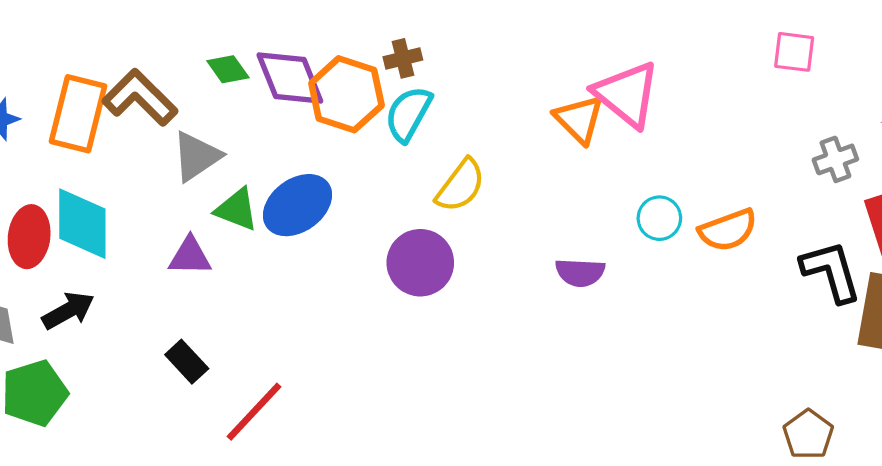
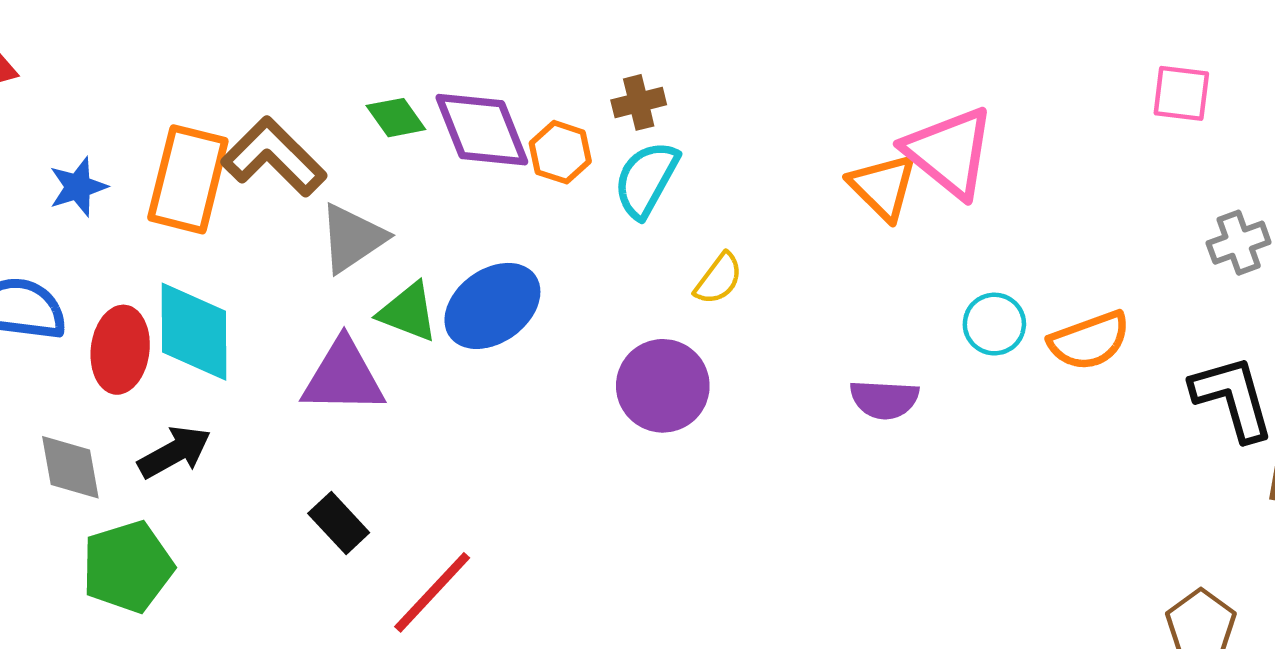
orange hexagon: (346, 94) -> (560, 152), size x0.6
yellow semicircle: (461, 186) -> (719, 279), size x0.7
purple triangle: (190, 256) -> (343, 377), size x1.4

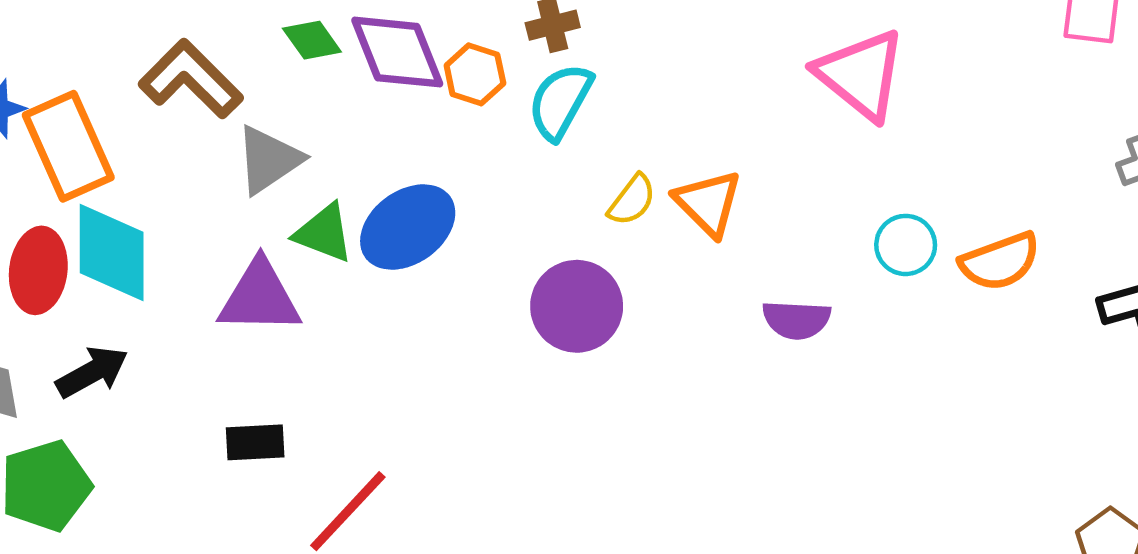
orange rectangle: (188, 179) -> (68, 146), moved, turned -38
orange triangle: (883, 187) -> (708, 203), moved
black rectangle: (339, 523) -> (255, 442), turned -50

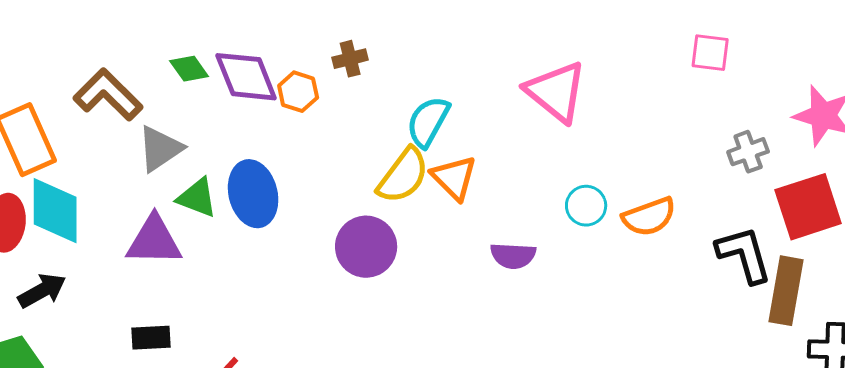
cyan semicircle: (560, 101) -> (428, 122), moved
yellow semicircle: (632, 200) -> (403, 176), size x1.6
blue ellipse: (408, 227) -> (253, 194), turned -68

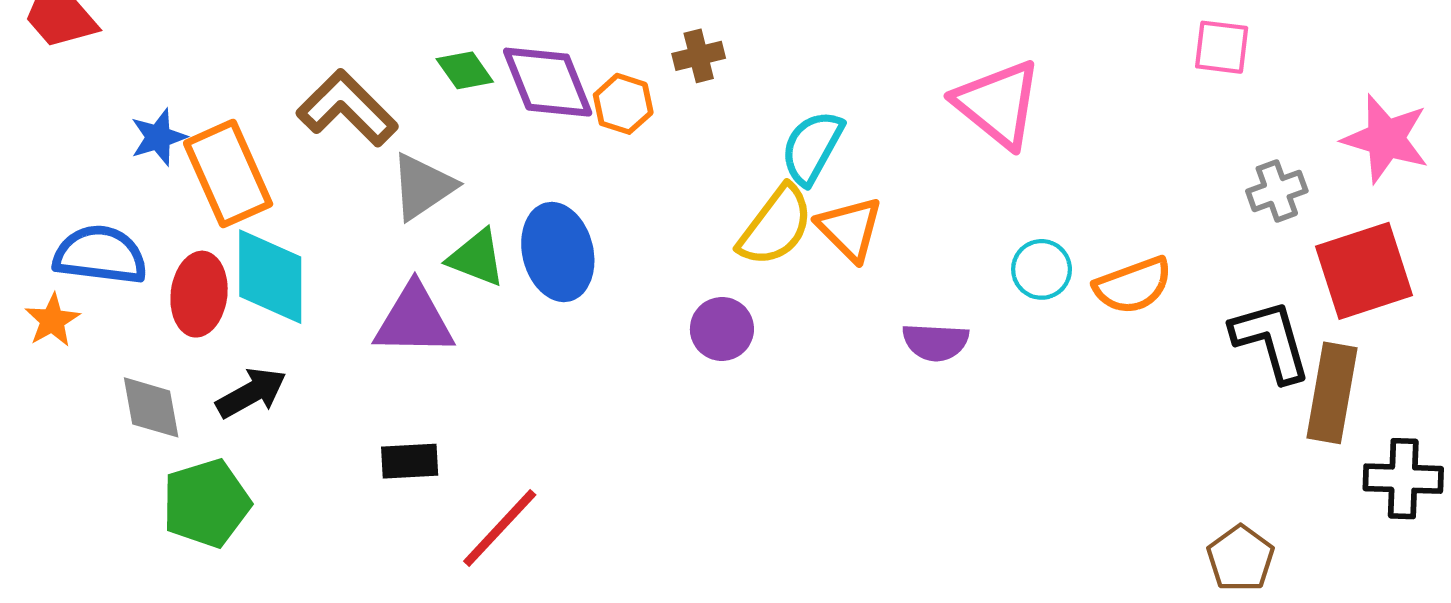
purple circle: (366, 247) -> (722, 329), size x0.7

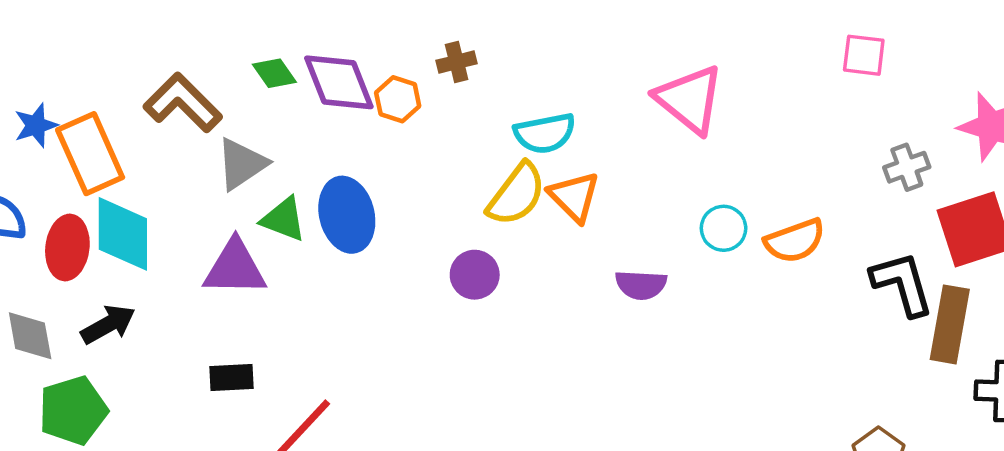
cyan semicircle: (812, 147) -> (545, 133), turned -130

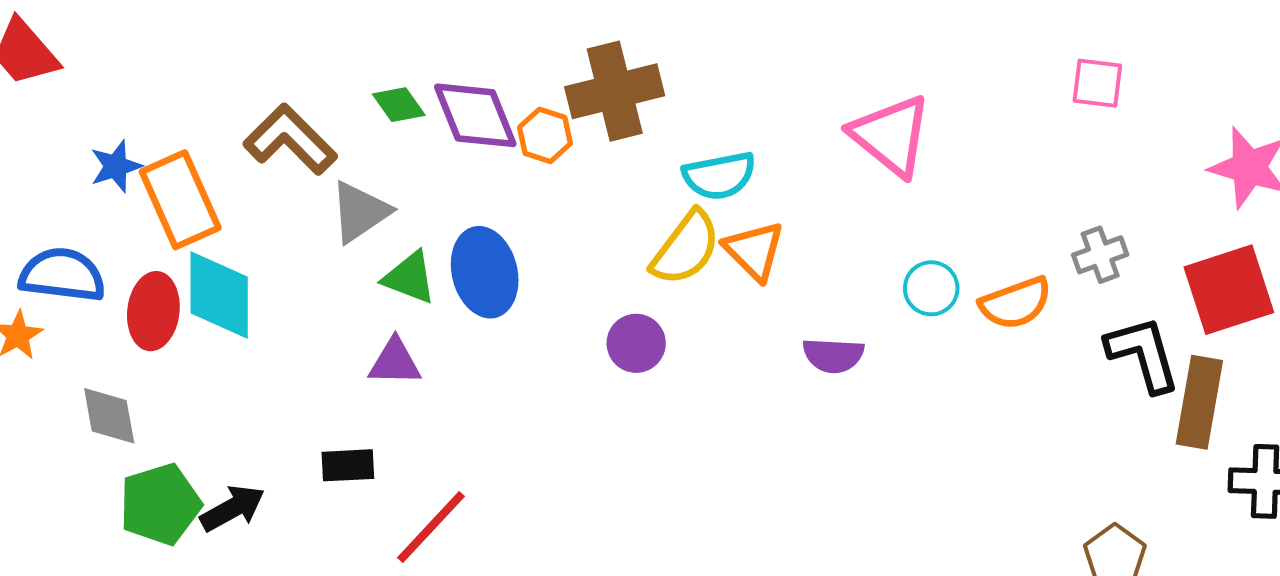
brown cross: (457, 62) -> (615, 91), size x2.0
gray cross: (907, 167) -> (1100, 255), moved
purple triangle: (235, 268) -> (395, 362), moved, size x0.7
black arrow: (108, 324) -> (233, 508), moved

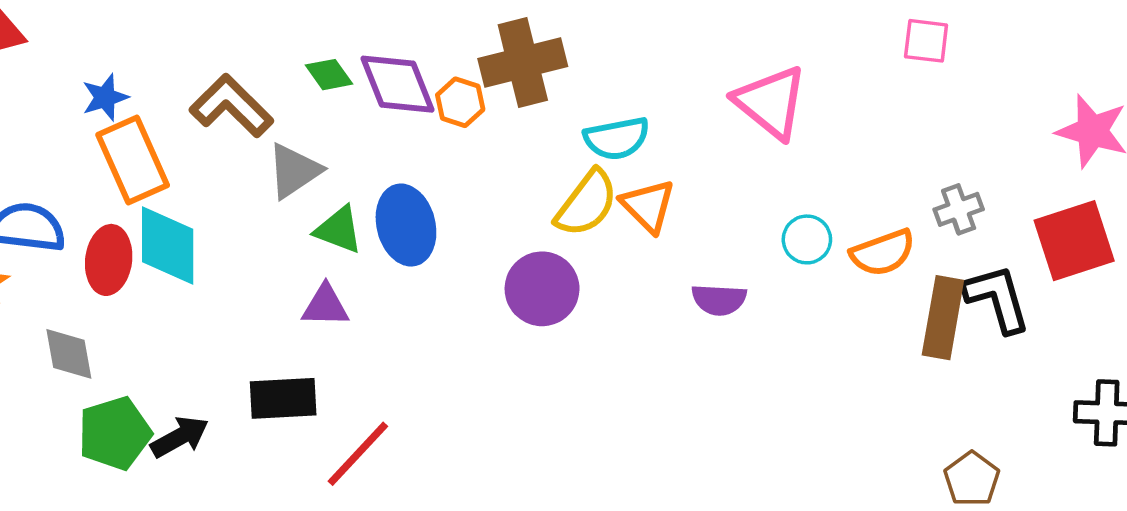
pink square: (1097, 83) -> (926, 41), moved
blue star: (116, 166) -> (105, 97), moved
purple circle: (636, 343) -> (542, 289), size x1.4
brown rectangle: (1199, 402) -> (943, 318), moved
black rectangle: (348, 465) -> (283, 398), size x1.4

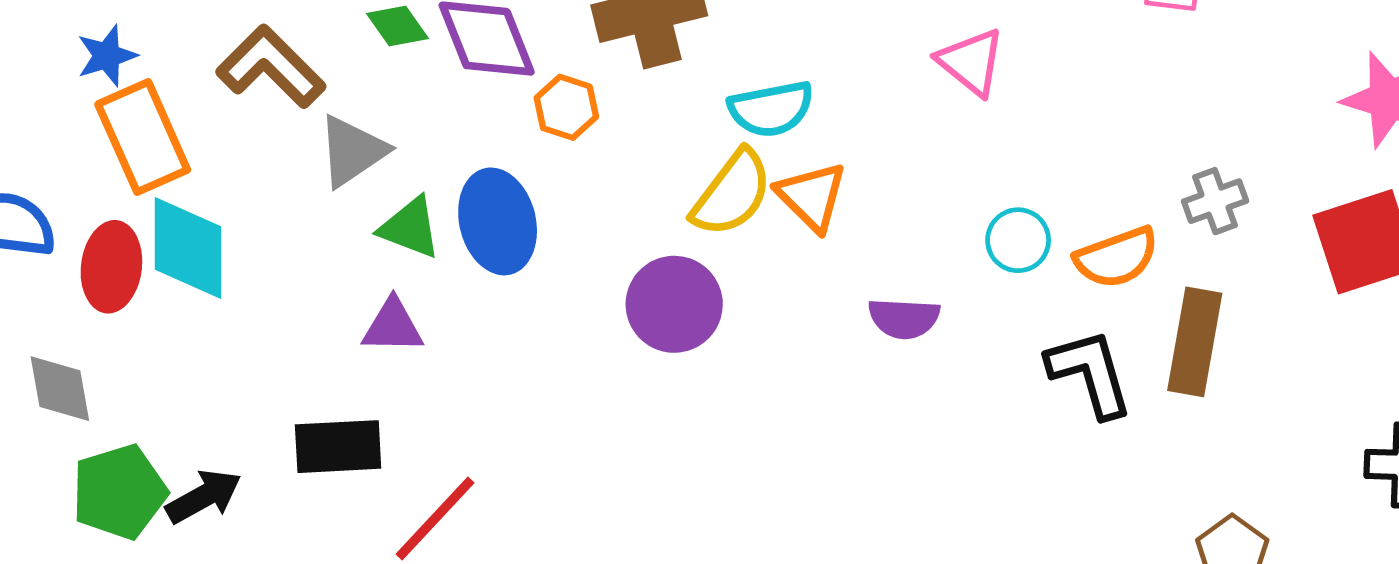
orange hexagon: (460, 102) -> (566, 107), moved
pink triangle: (771, 102) -> (971, 62), size x0.7
black L-shape: (997, 298) -> (1090, 373), moved

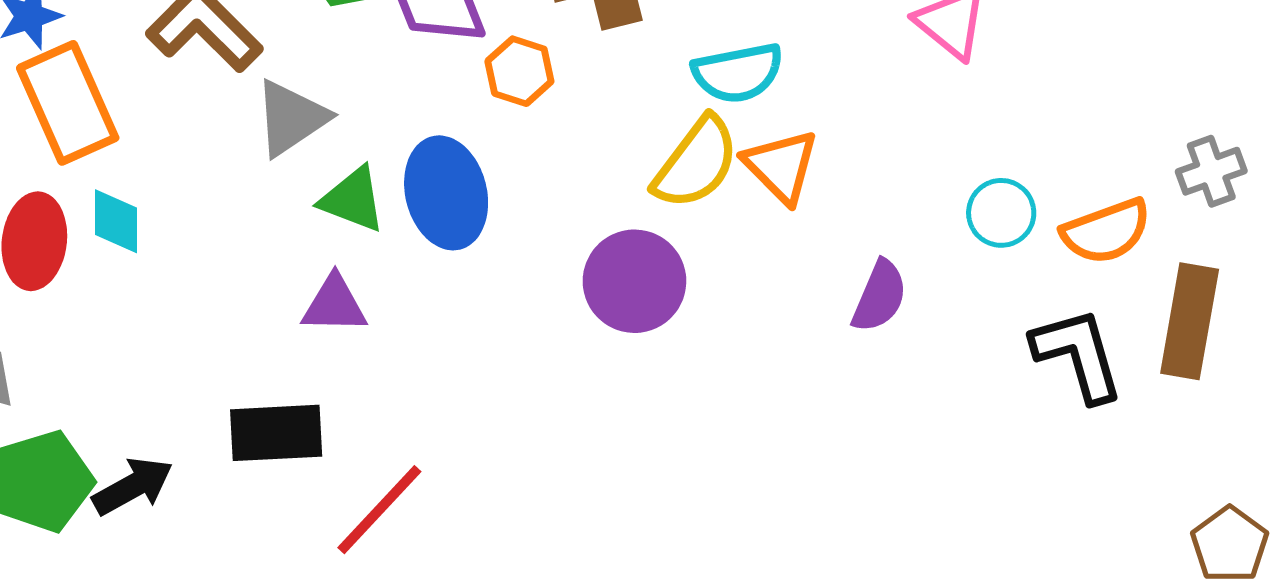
cyan diamond: (188, 248) -> (116, 221), size x0.6
purple semicircle: (904, 318) -> (880, 296), turned -70

